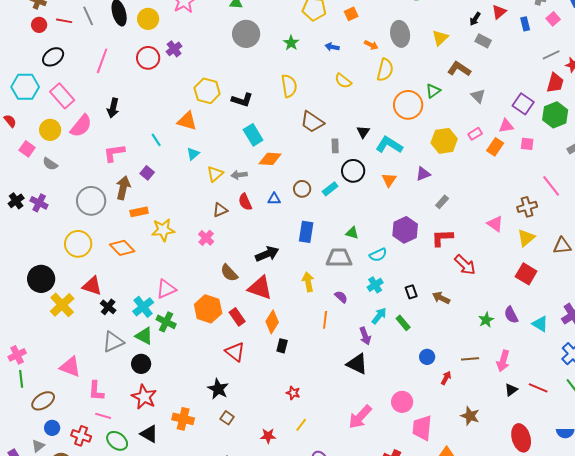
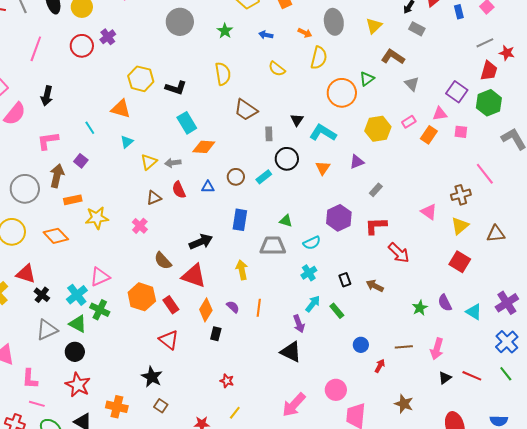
purple semicircle: (341, 297) -> (233, 307), moved

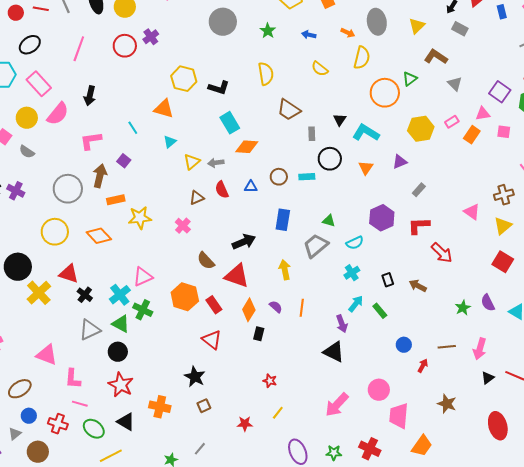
cyan rectangle: (264, 177) -> (307, 177), turned 35
gray trapezoid: (273, 246) -> (316, 246), turned -40
brown square: (161, 406) -> (204, 406), turned 32

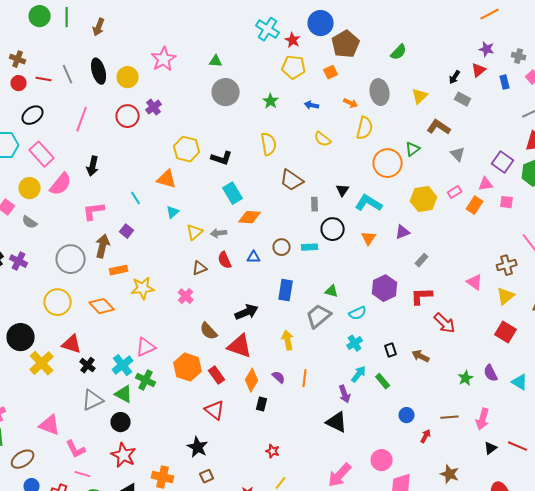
pink L-shape: (73, 379) -> (76, 449), turned -30

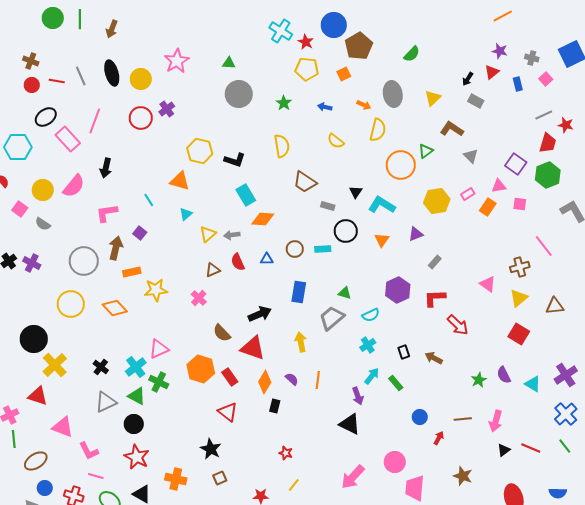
pink rectangle: (42, 154) -> (68, 139), moved
gray rectangle: (315, 204) -> (328, 206), turned -72
red triangle: (72, 344) -> (38, 396), moved

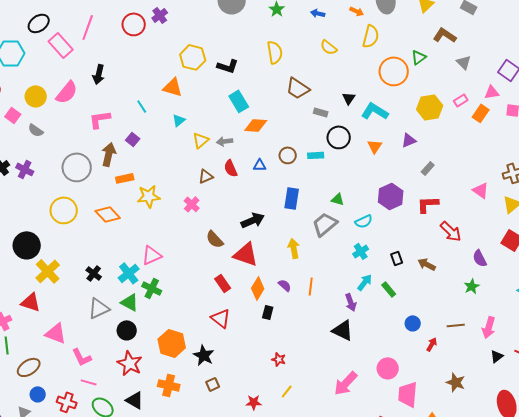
orange hexagon: (201, 369) -> (172, 343), moved
purple semicircle: (504, 375) -> (480, 258), moved

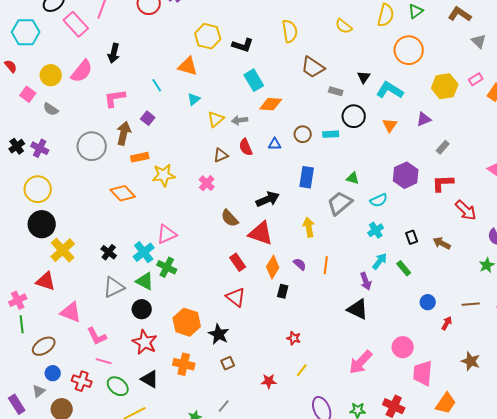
green triangle: (419, 57) -> (416, 11), moved
yellow circle: (64, 210) -> (38, 189), moved

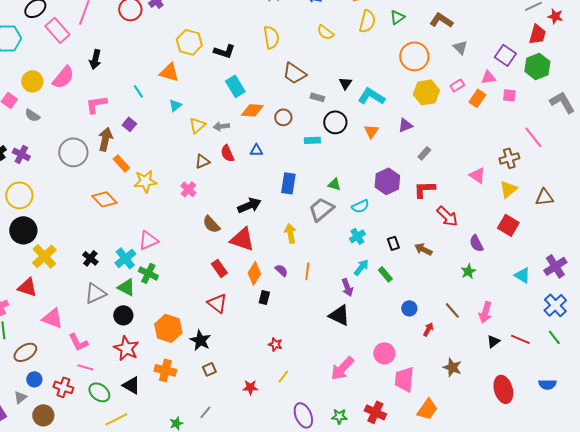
orange circle: (409, 50) -> (414, 56), moved
brown circle: (303, 134) -> (283, 117), moved
orange rectangle: (140, 157) -> (121, 163), turned 60
brown line: (471, 304) -> (452, 310), turned 54

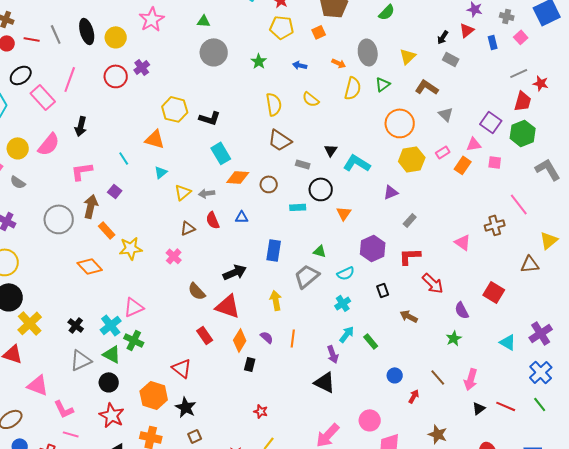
yellow semicircle: (271, 37) -> (274, 104), moved
orange triangle: (371, 131) -> (344, 213), moved
yellow triangle: (508, 189) -> (549, 240), moved
black rectangle: (393, 243) -> (383, 290), moved
red triangle: (217, 303) -> (182, 368), moved

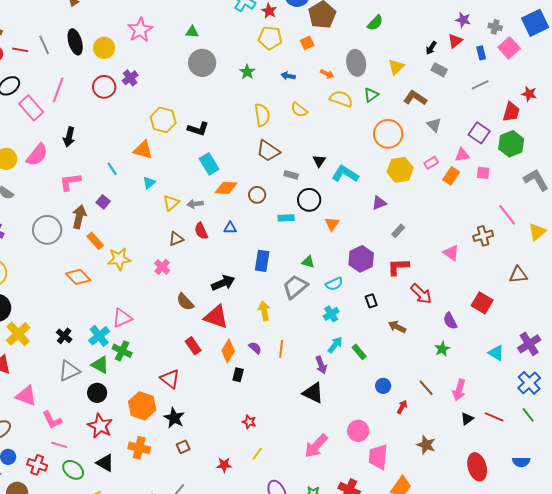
pink square: (521, 37) -> (509, 48), size x1.5
gray line: (519, 73) -> (480, 85), moved
yellow semicircle: (353, 88) -> (341, 99), turned -85
yellow triangle: (549, 240) -> (537, 232), moved

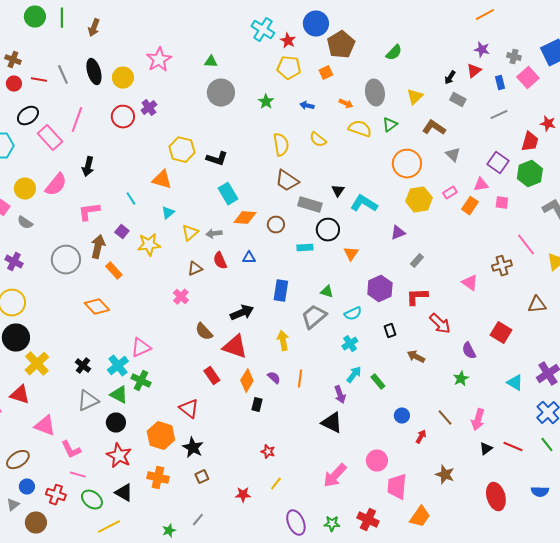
gray rectangle: (291, 175) -> (310, 205), size x1.6
yellow star: (119, 259) -> (149, 245), moved

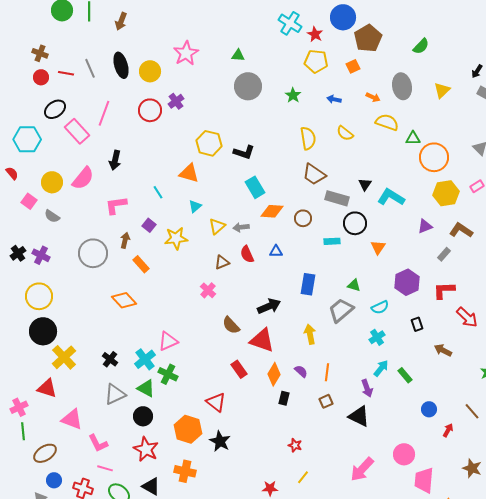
green triangle: (390, 125) -> (413, 138), moved, turned 35
brown L-shape: (434, 128) -> (461, 230), moved
brown arrow: (98, 247) -> (125, 240), size x0.7
brown square: (202, 477) -> (326, 401), moved

